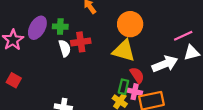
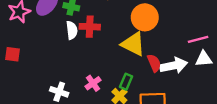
red semicircle: (137, 75) -> (154, 63), moved
red square: (14, 80) -> (13, 54), turned -32
pink cross: (135, 92) -> (93, 83), moved, turned 32

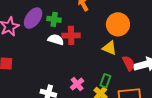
white semicircle: (72, 30) -> (56, 40), turned -63
yellow triangle: (133, 44) -> (109, 48), size x0.7

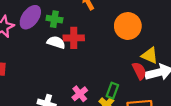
yellow triangle: (109, 48) -> (150, 55), moved

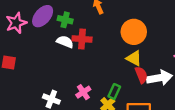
yellow triangle: (150, 55) -> (134, 58), moved

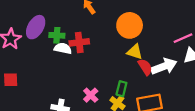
green cross: (65, 20) -> (57, 35), moved

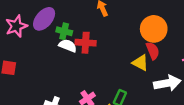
orange circle: (130, 25) -> (154, 29), moved
red semicircle: (145, 67) -> (153, 51), moved

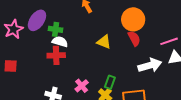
red cross: (86, 43) -> (56, 55), moved
yellow triangle: (140, 63) -> (104, 42), moved

